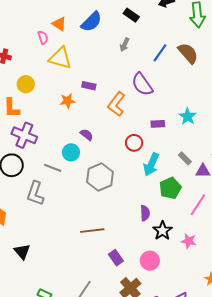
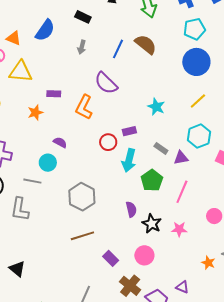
purple rectangle: (158, 124) -> (129, 131), moved
gray hexagon: (100, 177) -> (82, 197), moved

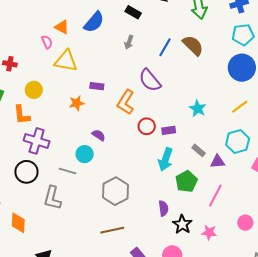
red circle: (108, 142) -> (147, 126), moved

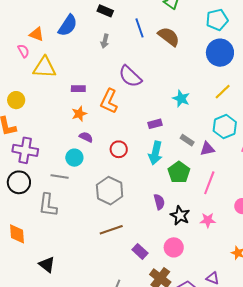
blue line: (165, 47) -> (140, 28), moved, turned -42
orange star: (77, 103) -> (79, 114), moved
red circle: (147, 126) -> (119, 149), moved

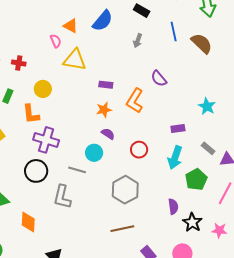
purple semicircle: (130, 76) -> (159, 79), size x0.7

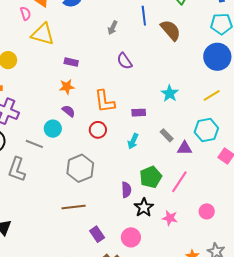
gray arrow: (138, 41) -> (113, 28), moved
orange L-shape: (135, 101) -> (105, 101), moved, turned -45
cyan arrow: (175, 157) -> (133, 141), size x0.7
green pentagon: (196, 179) -> (151, 177), moved

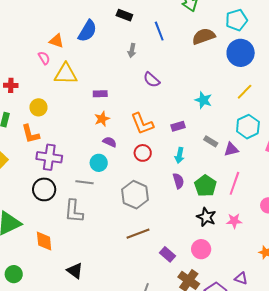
brown semicircle: (171, 30) -> (204, 36), moved, turned -55
purple semicircle: (126, 190) -> (178, 181), moved

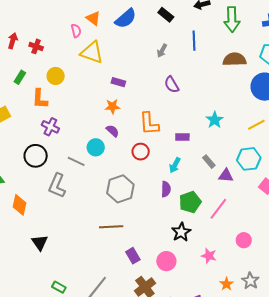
purple cross: (49, 157) -> (50, 127), size x0.7
pink star: (234, 221) -> (209, 256), moved

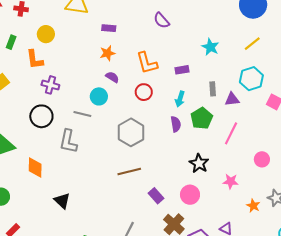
gray rectangle: (209, 162) -> (213, 89), turned 48
green pentagon: (190, 202) -> (202, 118), moved

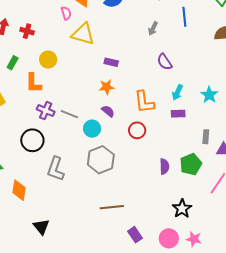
cyan arrow: (180, 99) -> (177, 92), moved
gray line: (82, 114) -> (69, 114), moved
gray hexagon: (131, 132) -> (101, 160), moved
pink star: (231, 181) -> (194, 239), moved

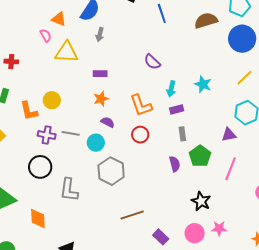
gray arrow: (153, 28) -> (100, 34), moved
yellow circle: (48, 60) -> (52, 100), moved
gray rectangle: (206, 137) -> (182, 134), moved

